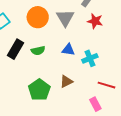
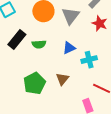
blue triangle: (68, 50) -> (69, 48), turned -40
brown triangle: (66, 81) -> (62, 79), turned -32

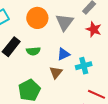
brown triangle: (62, 79) -> (56, 72), moved

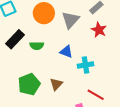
blue triangle: (63, 54) -> (66, 52), turned 40
brown triangle: (56, 72) -> (56, 84), moved

